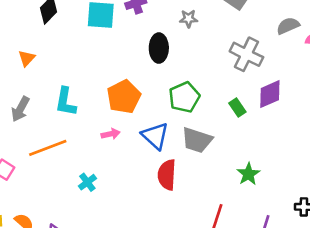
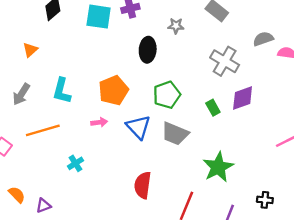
green star: (248, 174) -> (218, 167), size x1.5
red semicircle: (167, 175) -> (143, 185), moved

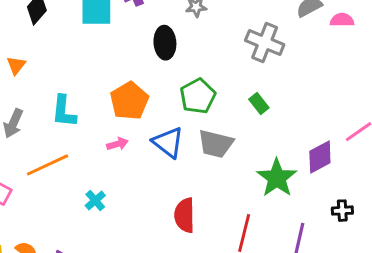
purple diamond: (243, 98) -> (320, 157), moved

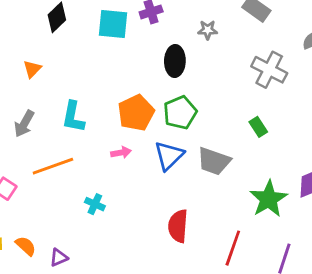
green pentagon: (198, 96) -> (180, 113), moved
blue triangle: (168, 142) -> (169, 156), turned 32
cyan cross: (95, 201) -> (95, 204), turned -30

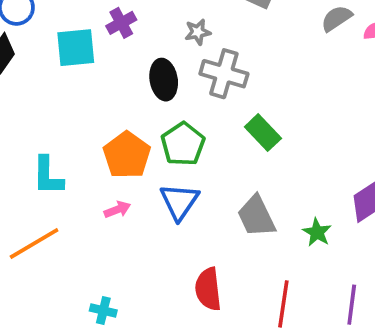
gray cross: (269, 70) -> (224, 74), moved
green rectangle: (258, 127) -> (263, 133), moved, size x1.4
gray trapezoid: (214, 161) -> (256, 216), moved, turned 56
green star: (269, 199) -> (317, 232), size x0.6
cyan cross: (95, 204) -> (103, 310), moved

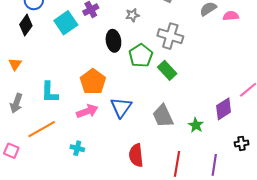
cyan square: (76, 48) -> (66, 23), turned -30
gray cross: (224, 74) -> (170, 36), moved
green pentagon: (183, 144) -> (141, 56), moved
pink arrow: (117, 210) -> (87, 111), size x1.5
cyan cross: (103, 310) -> (77, 148), moved

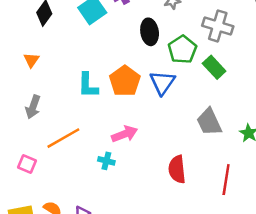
cyan L-shape: (50, 92) -> (88, 85), moved
blue triangle: (121, 107) -> (162, 83), moved
pink arrow: (87, 111) -> (125, 134), moved

